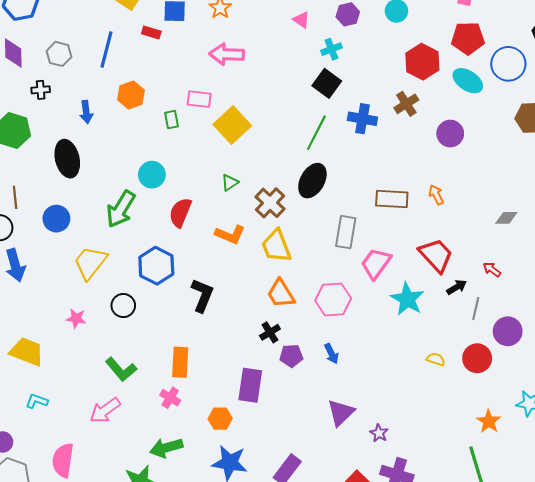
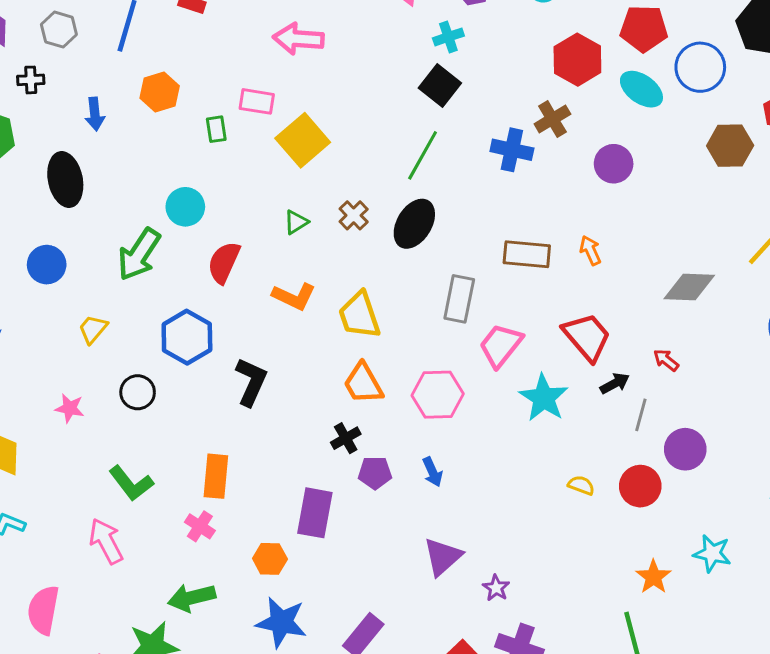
blue cross: (362, 119) -> (512, 150), moved
brown cross: (270, 203) -> (354, 215), moved, size x0.7
gray diamond: (506, 218) -> (689, 287), size x1.6
yellow trapezoid: (90, 263) -> (93, 329), size x0.6
pink arrow: (105, 410) -> (106, 541), turned 96

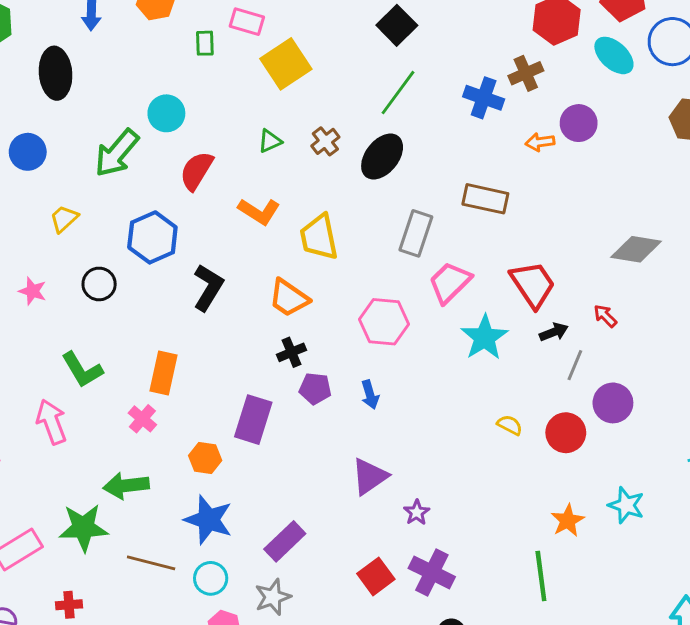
black square: (440, 86) -> (397, 25), moved
orange arrow: (590, 250) -> (540, 142), moved, turned -80
orange trapezoid: (363, 383) -> (289, 298), moved, turned -33

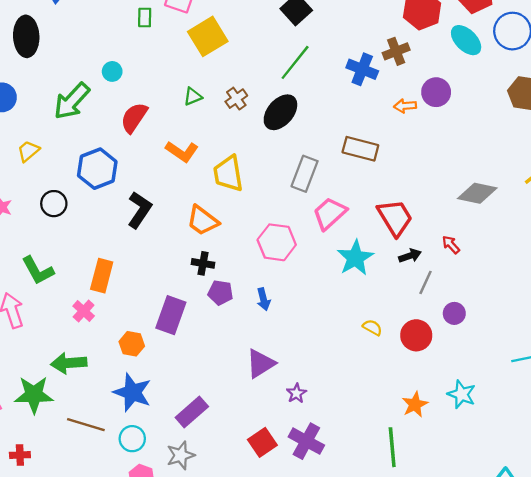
cyan circle: (166, 113) -> (112, 71), size x0.7
black cross: (291, 352) -> (203, 263), turned 30
purple circle: (613, 403) -> (454, 313), size x0.7

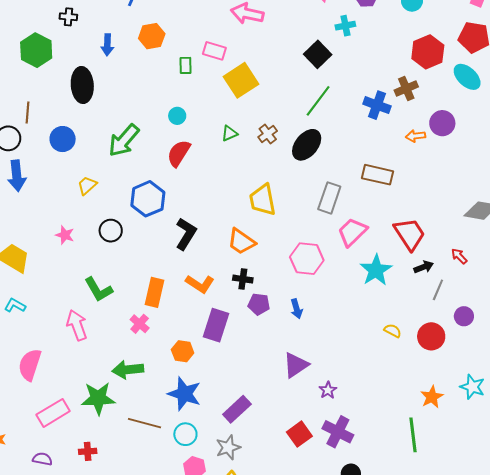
cyan circle: (112, 71) -> (177, 116), moved
orange L-shape: (182, 152) -> (200, 284), moved

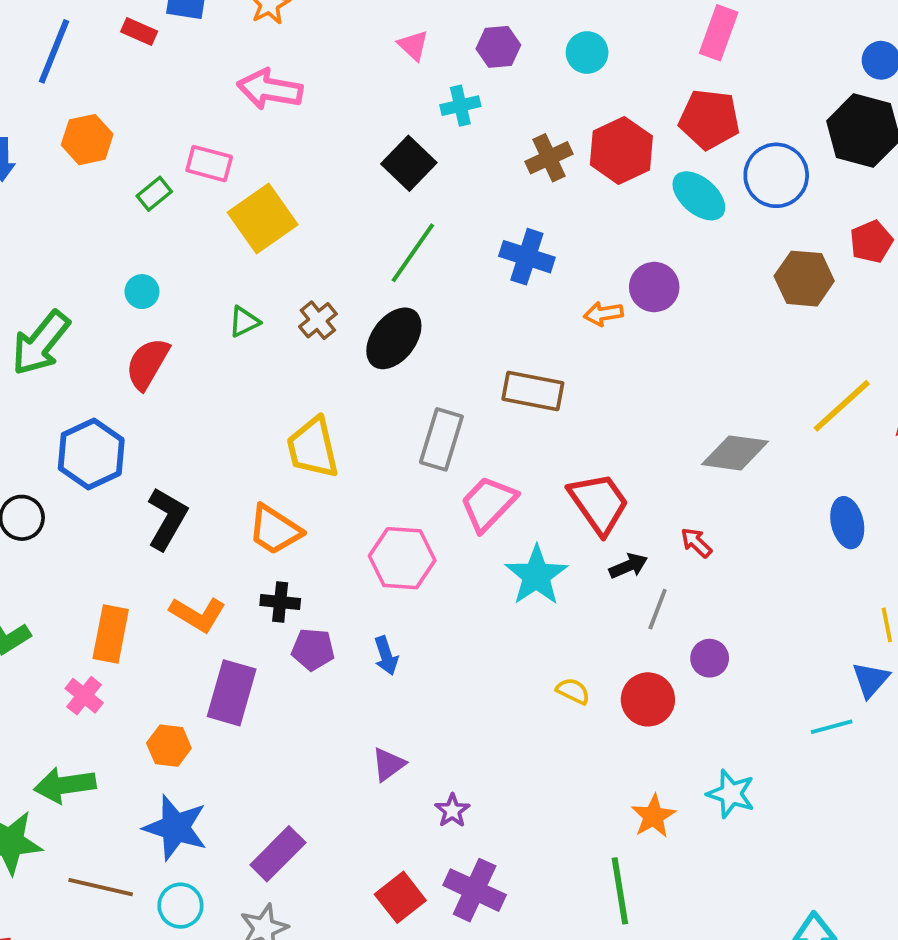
green rectangle: (185, 65) -> (154, 194), turned 54
brown cross: (406, 89) -> (549, 158), moved
purple triangle: (296, 365) -> (388, 764), size x0.7

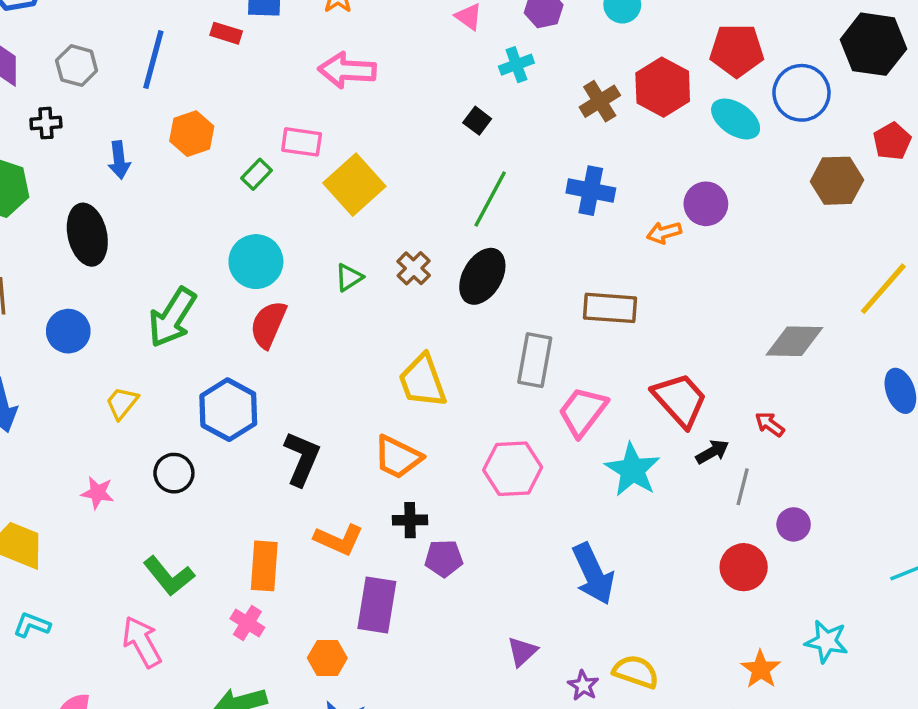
black square: (409, 163) -> (477, 121), size x0.6
cyan circle: (142, 292) -> (256, 262), size x1.8
blue arrow: (386, 656) -> (593, 574), moved, size x1.8
yellow semicircle: (573, 691) -> (636, 672), moved, size x1.5

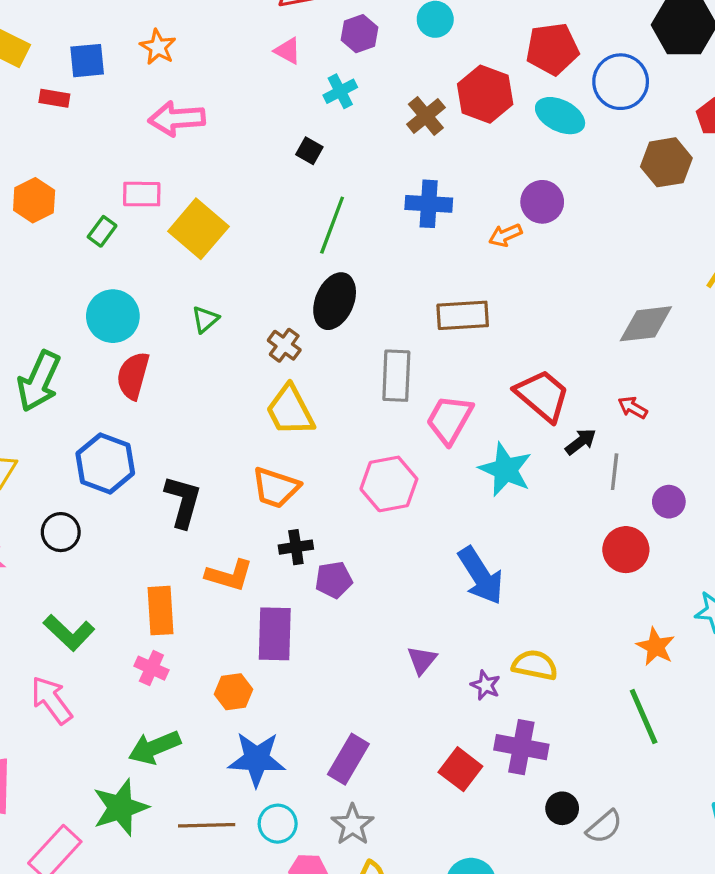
brown cross: (414, 268) -> (284, 345), moved

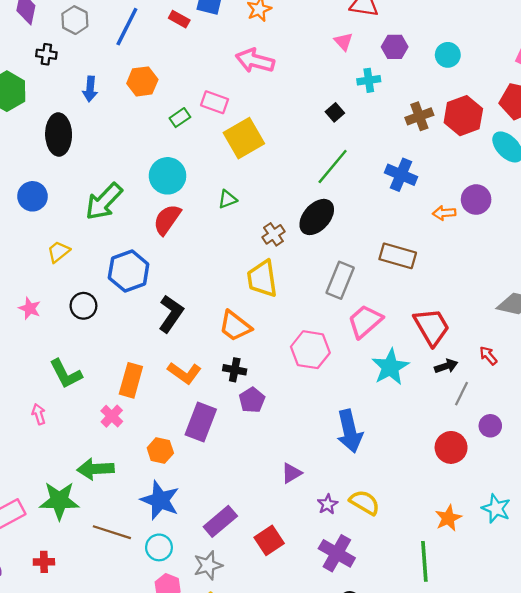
purple pentagon: (334, 580) -> (252, 400), turned 30
pink arrow: (51, 700) -> (39, 414), size x0.6
red square: (460, 769) -> (269, 540), moved

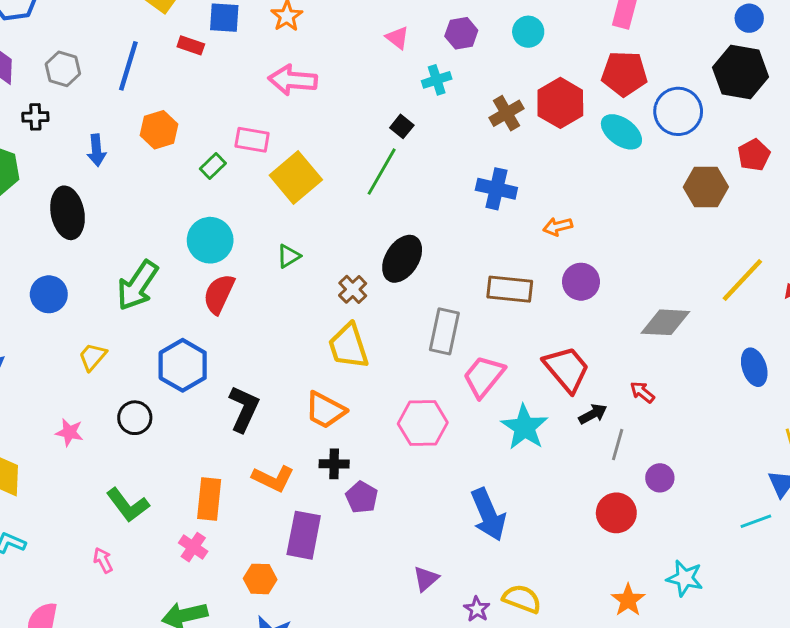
green line: (333, 166) -> (382, 172), moved
purple circle: (476, 200) -> (581, 282), moved

